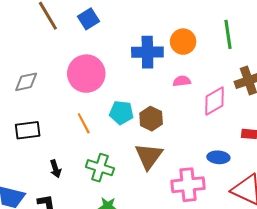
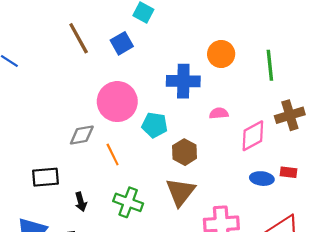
orange circle: (183, 42) -> (221, 54), moved
gray diamond: (26, 82) -> (82, 135), moved
cyan pentagon: (121, 113) -> (155, 125), moved
black rectangle: (28, 130) -> (46, 177), moved
blue ellipse: (218, 157) -> (262, 179), moved

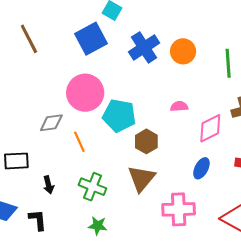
brown line: (79, 38) -> (29, 39), moved
blue square: (122, 43) -> (91, 39), size x1.5
blue cross: (183, 81) -> (144, 47), moved, turned -36
cyan pentagon: (155, 125) -> (119, 116), size x1.4
blue ellipse: (262, 179) -> (201, 168), moved, turned -70

